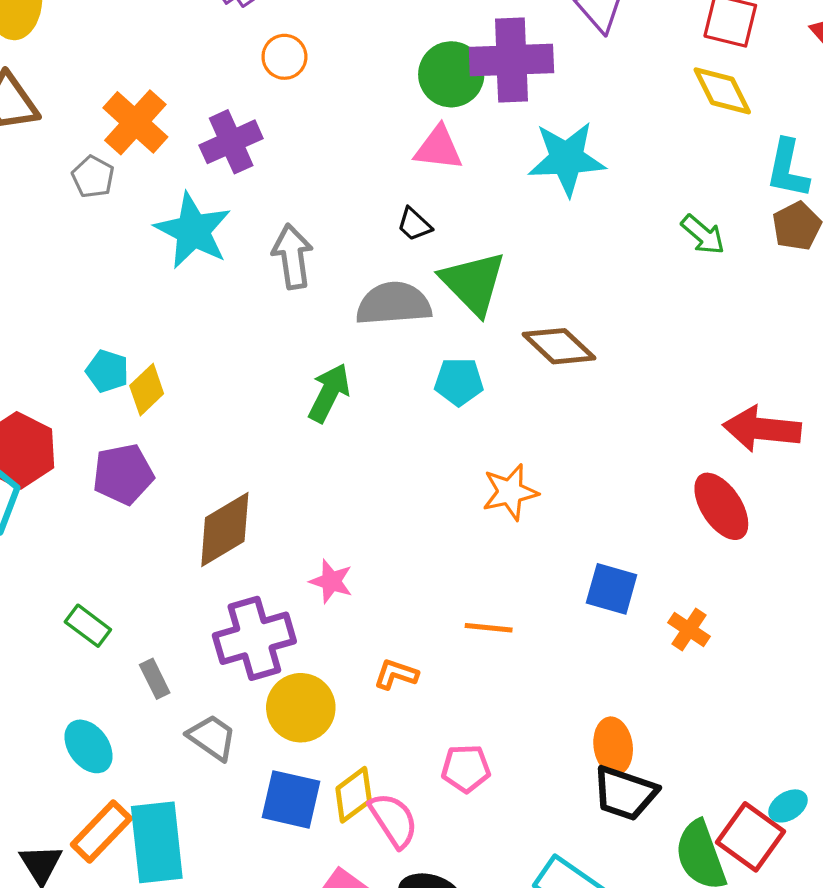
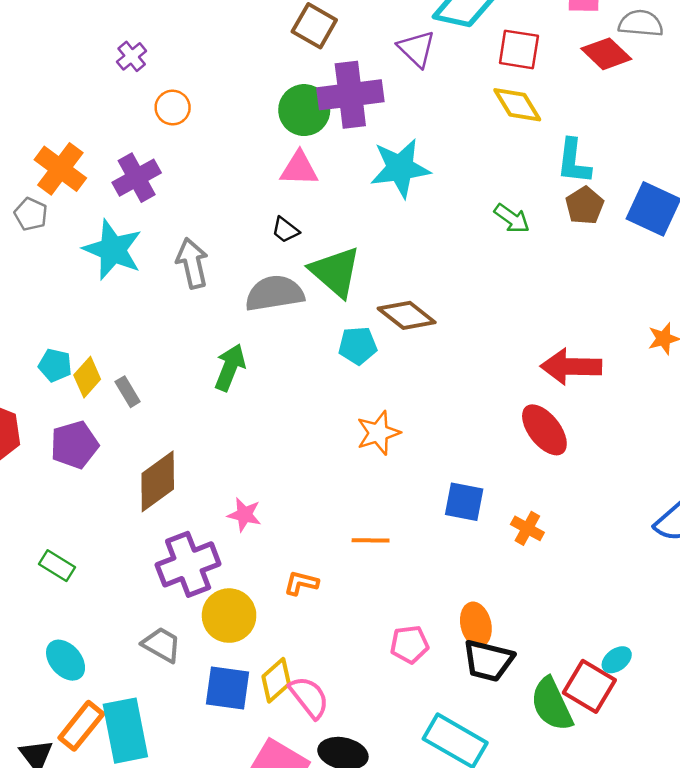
cyan pentagon: (459, 382) -> (358, 346), moved
gray rectangle: (155, 679) -> (128, 392), moved
pink pentagon: (466, 768) -> (409, 644), moved

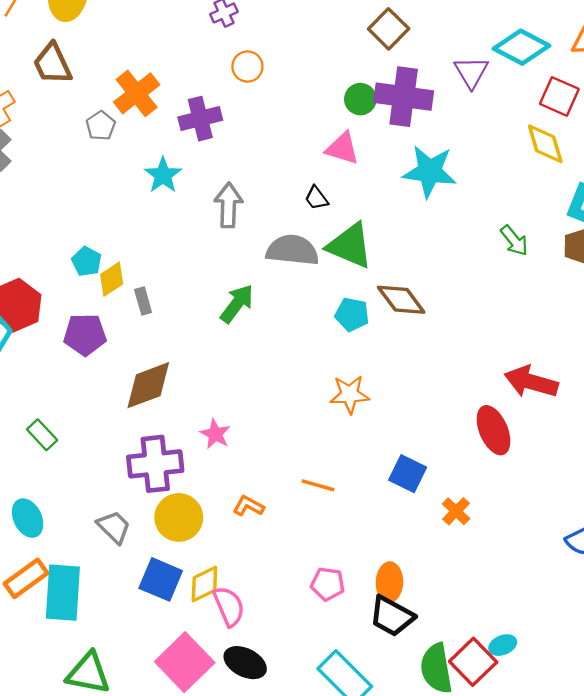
green circle: (304, 110) -> (360, 99), size x0.7
cyan star: (113, 250) -> (163, 175), size x0.7
green triangle: (335, 272) -> (350, 246), turned -33

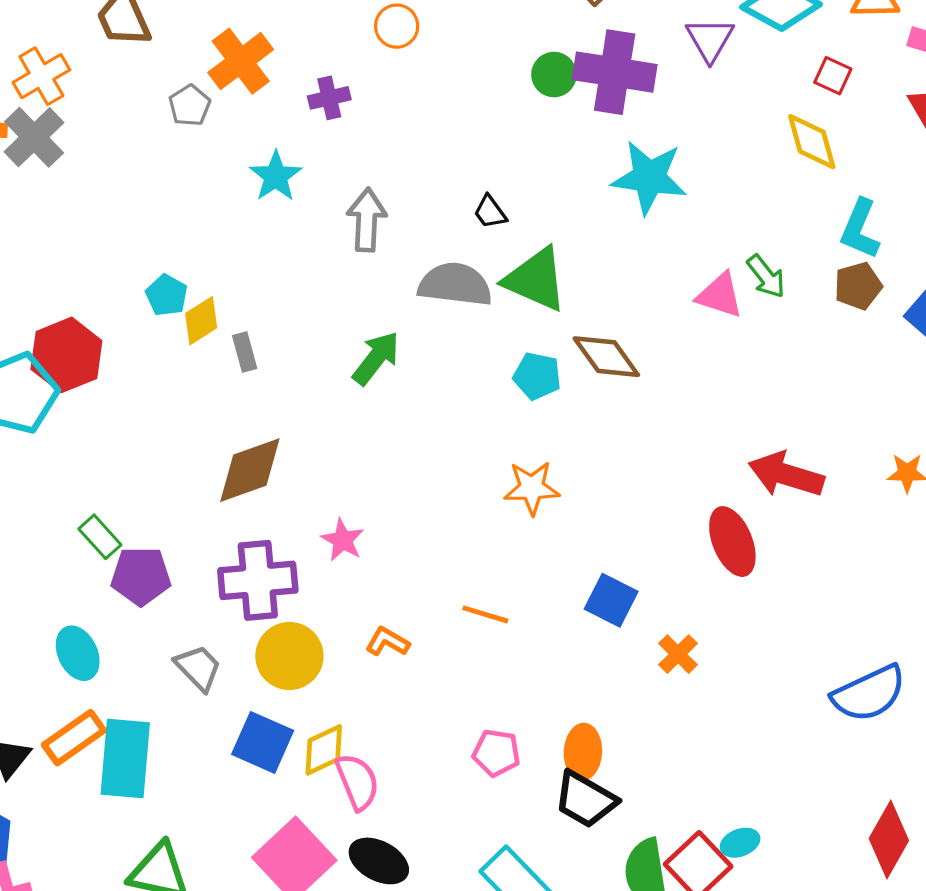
red square: (559, 96) -> (833, 76), size x0.7
purple cross: (200, 119) -> (329, 98), size x0.7
pink triangle: (342, 148) -> (720, 295), moved
purple pentagon: (85, 335) -> (141, 576), moved

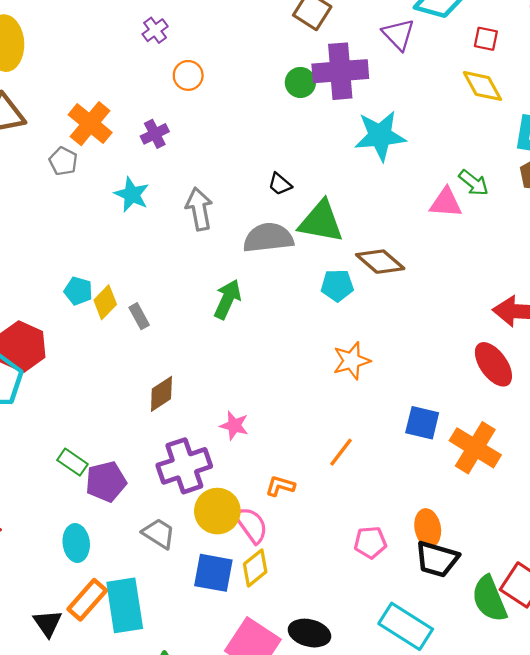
brown diamond: (250, 470) -> (161, 394), size x0.7
orange line: (485, 614) -> (341, 452), turned -56
cyan ellipse: (78, 653) -> (76, 543), turned 32
orange cross: (678, 654) -> (475, 448), size x1.8
pink semicircle: (357, 782) -> (251, 525), moved

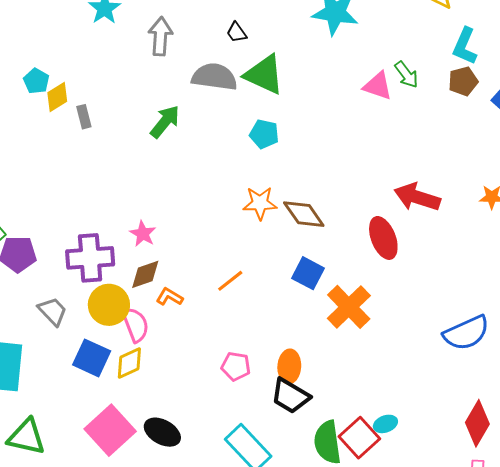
brown diamond: (380, 262) -> (304, 214), moved
brown diamond: (161, 394) -> (145, 274), moved

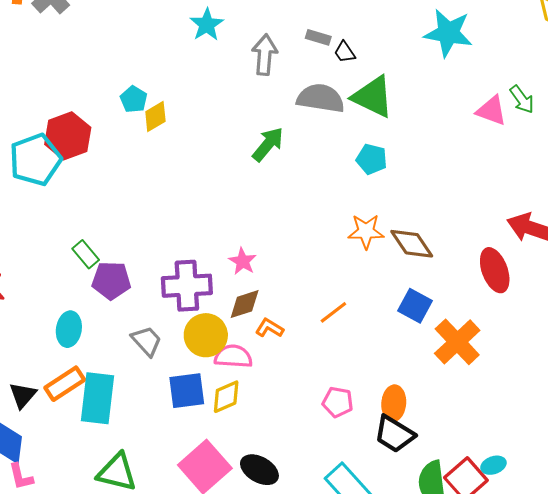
gray rectangle: (84, 117) -> (318, 37), moved, turned -60
pink semicircle: (136, 325) -> (233, 356), turned -66
blue square: (92, 358) -> (187, 391), turned -33

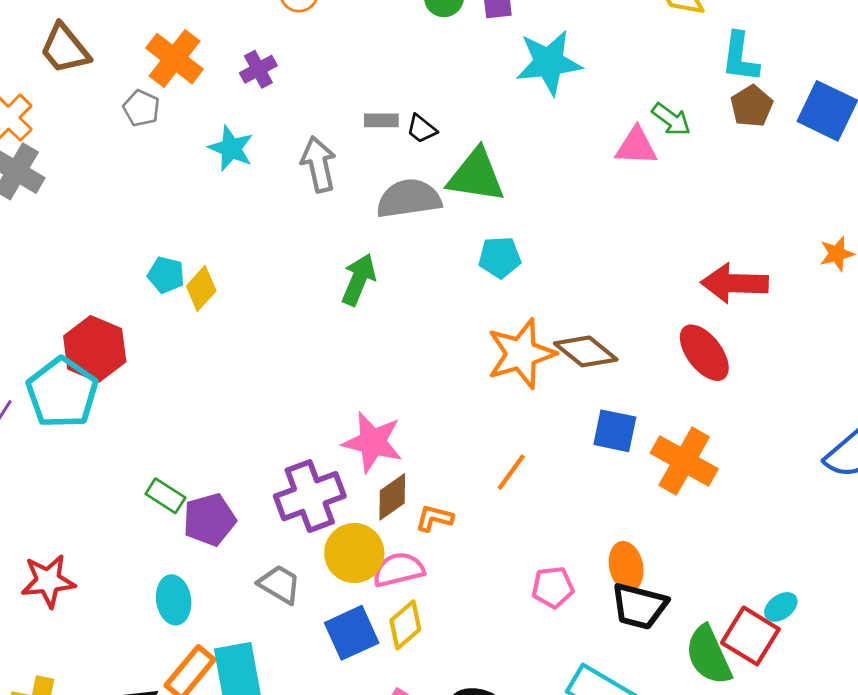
orange star: (366, 231) -> (521, 354), size x1.4
pink star: (243, 261) -> (373, 442), size x1.6

